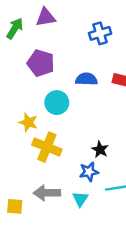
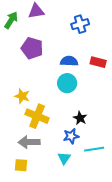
cyan circle: (57, 103) -> (67, 83), moved
gray arrow: (47, 193) -> (29, 142), moved
yellow square: (15, 206) -> (21, 165), moved

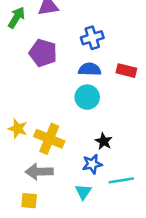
blue cross: (80, 24) -> (92, 38), moved
yellow star: (22, 96) -> (18, 129), moved

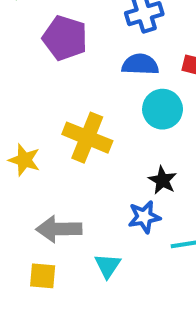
cyan circle: (87, 97) -> (163, 109), moved
yellow cross: (49, 139) -> (87, 138), moved
cyan triangle: (83, 192) -> (108, 266), moved

